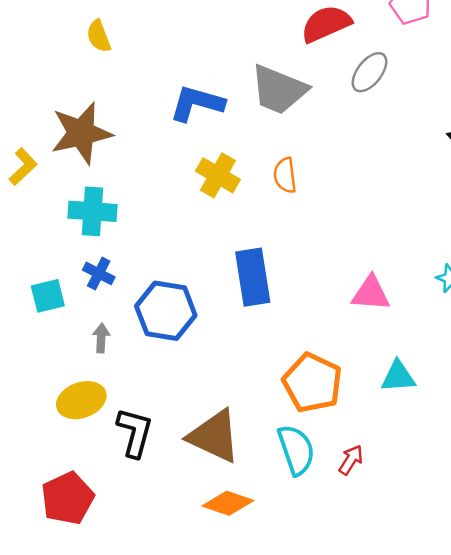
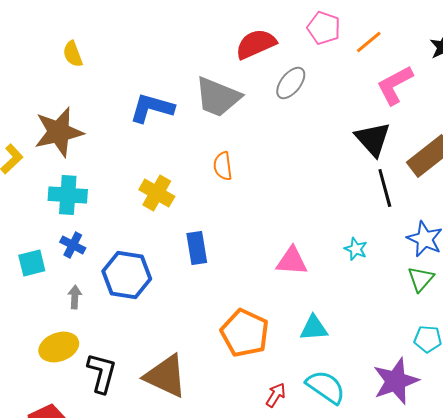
yellow cross: (218, 175) -> (157, 193), moved
blue rectangle: (253, 277) -> (197, 248), size x0.7
cyan semicircle: (296, 450) -> (326, 387), moved, turned -36

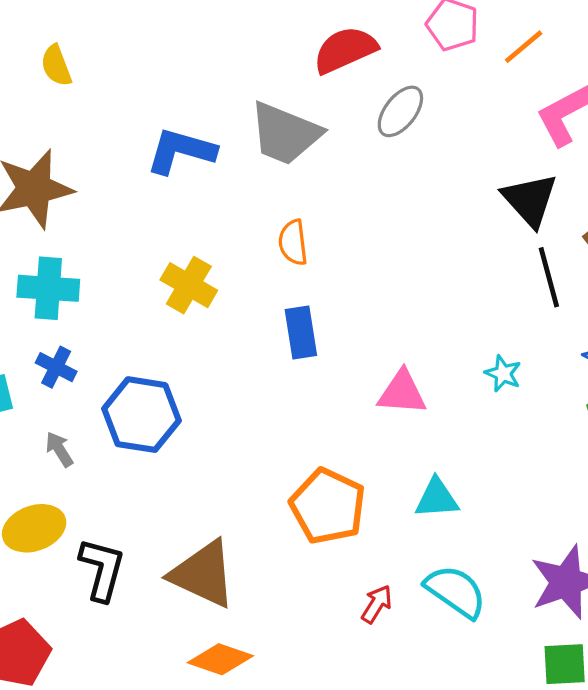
blue rectangle: (197, 248) -> (301, 332), moved
gray arrow: (75, 297) -> (59, 449), turned -35

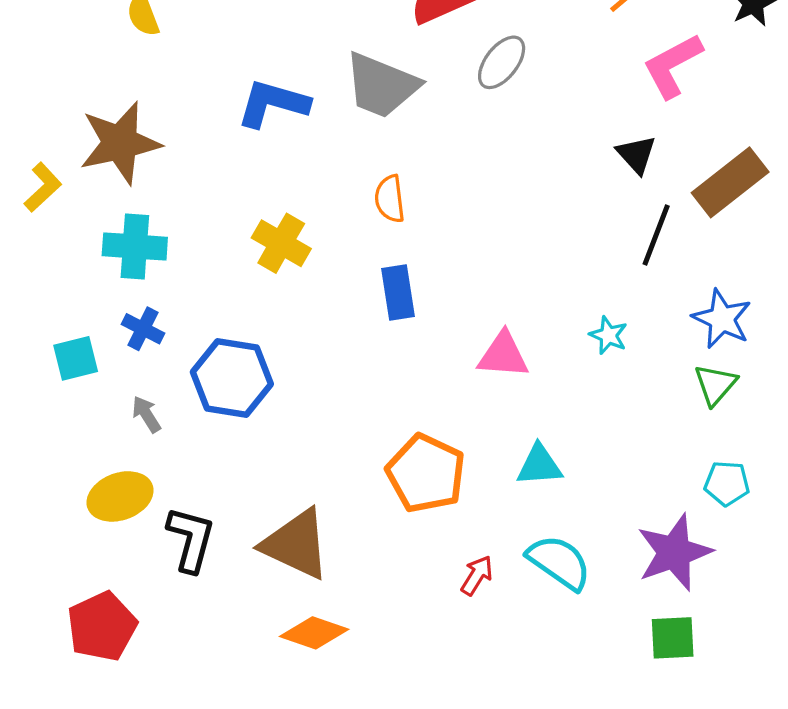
black triangle: (530, 200) -> (636, 154), size x0.7
black line: (549, 277) -> (656, 235), turned 36

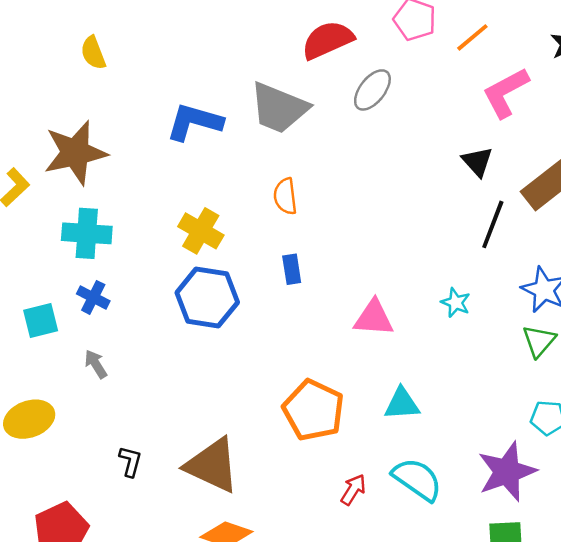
blue rectangle: (398, 293) -> (292, 269), size x0.7
blue hexagon: (232, 378) -> (207, 297), moved
yellow ellipse: (120, 496) -> (29, 419), moved
black L-shape: (191, 539) -> (130, 461), size x0.6

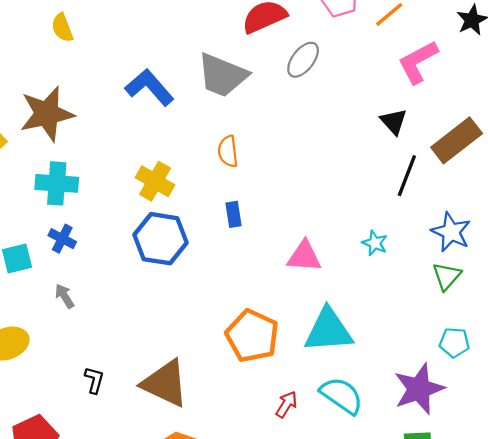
blue L-shape: (194, 122) -> (150, 87), turned 33
cyan triangle: (402, 404) -> (328, 330), size x1.6

